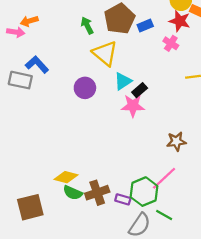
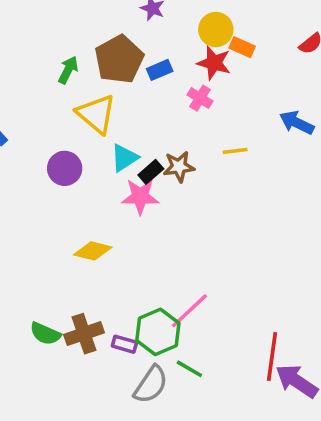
green arrow: (87, 25) -> (68, 70), turned 54
brown star: (176, 141) -> (179, 167), moved
yellow diamond: (66, 177) -> (93, 251), moved

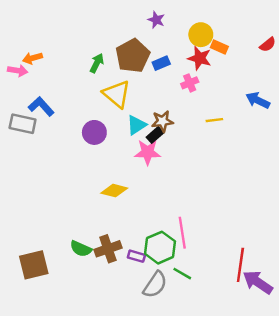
pink cross: (200, 98) -> (190, 83), turned 35
brown star: (179, 167) -> (162, 121), moved
pink line: (189, 311) -> (182, 233), turned -56

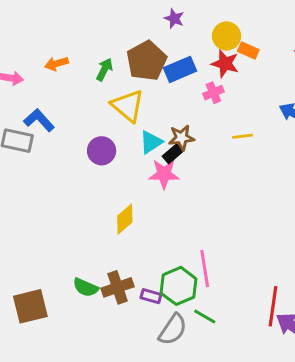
orange arrow: (32, 58) -> (56, 64), moved
blue rectangle: (161, 63) -> (180, 69), size x1.5
yellow diamond: (114, 191) -> (125, 219), turned -55

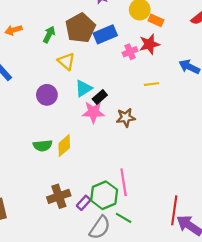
red star: (225, 64) -> (149, 44), moved, turned -30
yellow triangle: (128, 106) -> (66, 61), size x0.7
brown star: (181, 138) -> (126, 118), moved
green semicircle: (86, 287) -> (43, 146), moved, turned -30
purple rectangle: (151, 296) -> (84, 203), turned -64

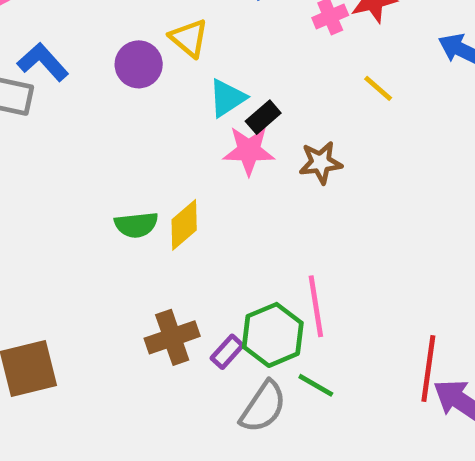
yellow line: (152, 84) -> (378, 88), turned 48
purple circle: (47, 95) -> (139, 64), moved

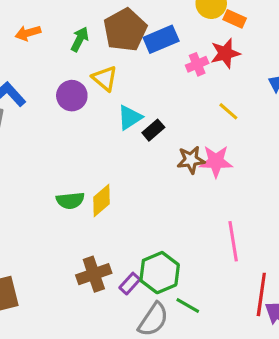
pink star: (249, 151) -> (216, 161), moved
pink line: (316, 306) -> (233, 241), moved

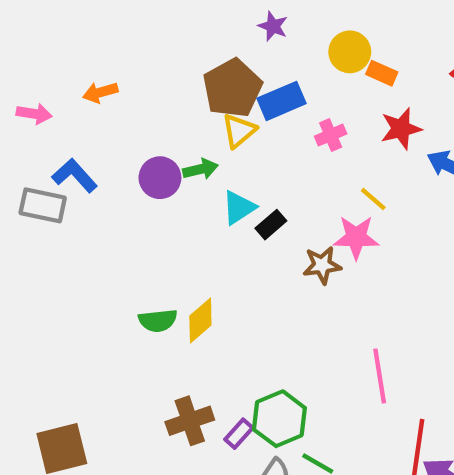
green arrow: (80, 39) -> (200, 169), moved, turned 50
red star: (225, 53) -> (401, 129), moved
yellow triangle: (105, 78) -> (239, 131), moved, turned 40
pink star: (216, 161) -> (356, 237), moved

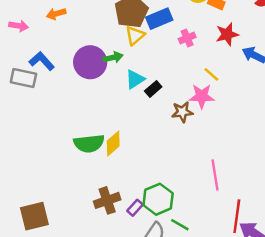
purple circle: (160, 178) -> (90, 62), size x1.4
green semicircle: (158, 321) -> (89, 143), size x1.4

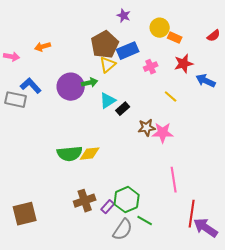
pink star: (202, 96) -> (163, 133), moved
yellow diamond: (113, 143) -> (90, 154), turned 35

